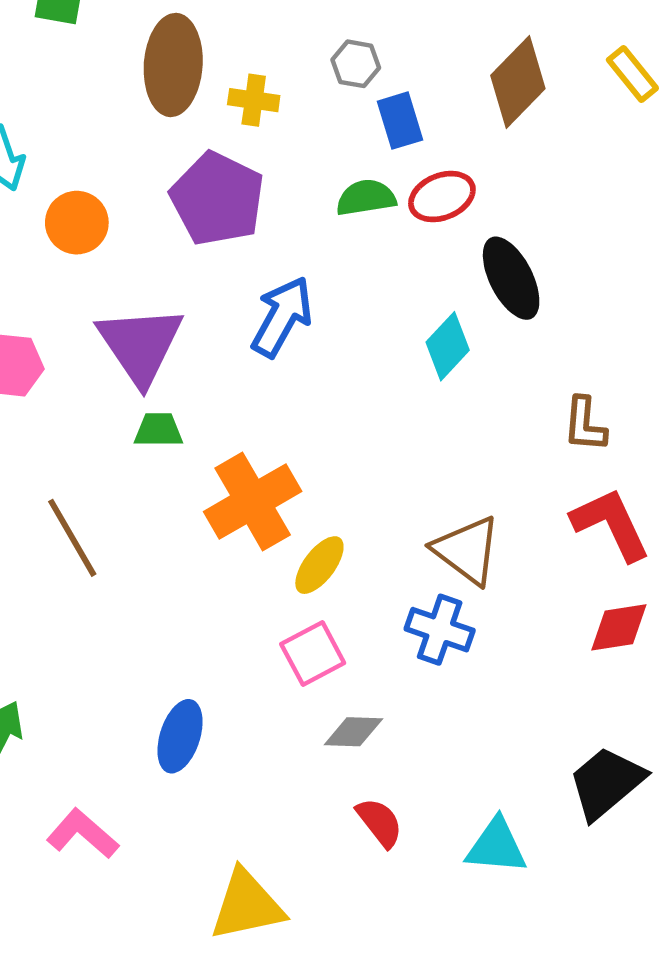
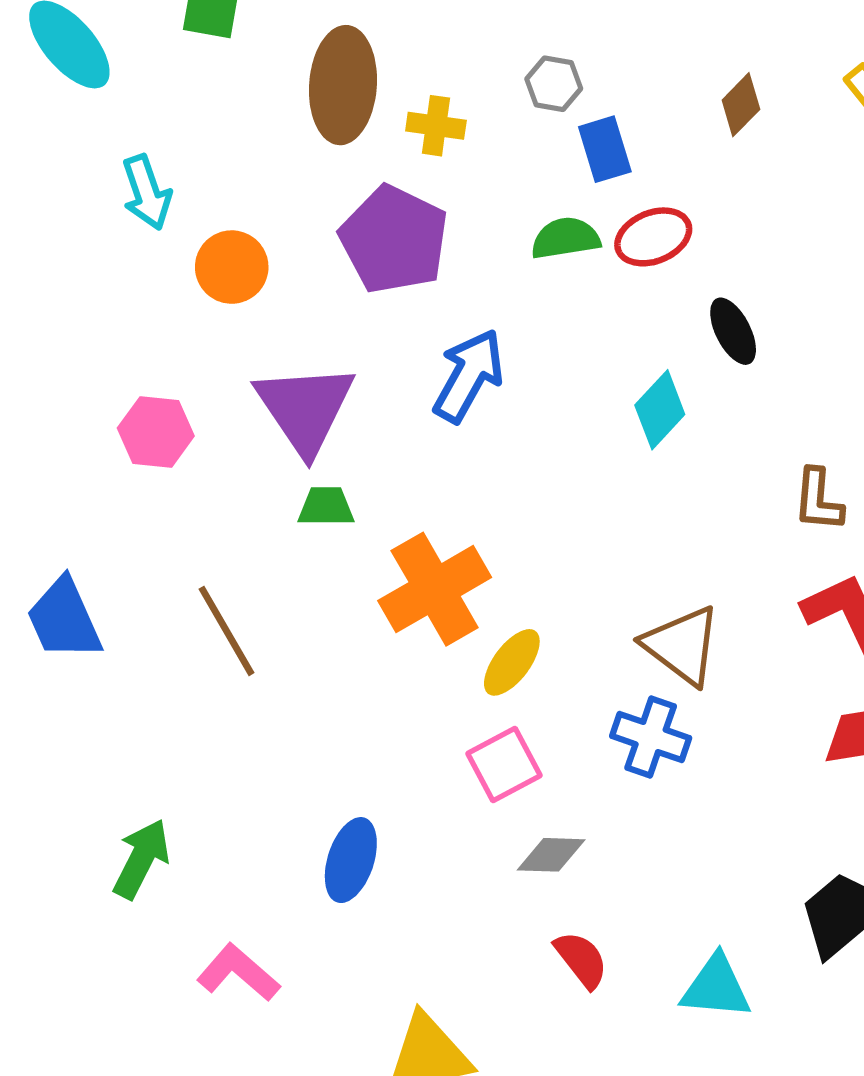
brown diamond: (518, 82) -> (741, 105), size x0.6
black ellipse: (511, 278) -> (733, 331), size x0.7

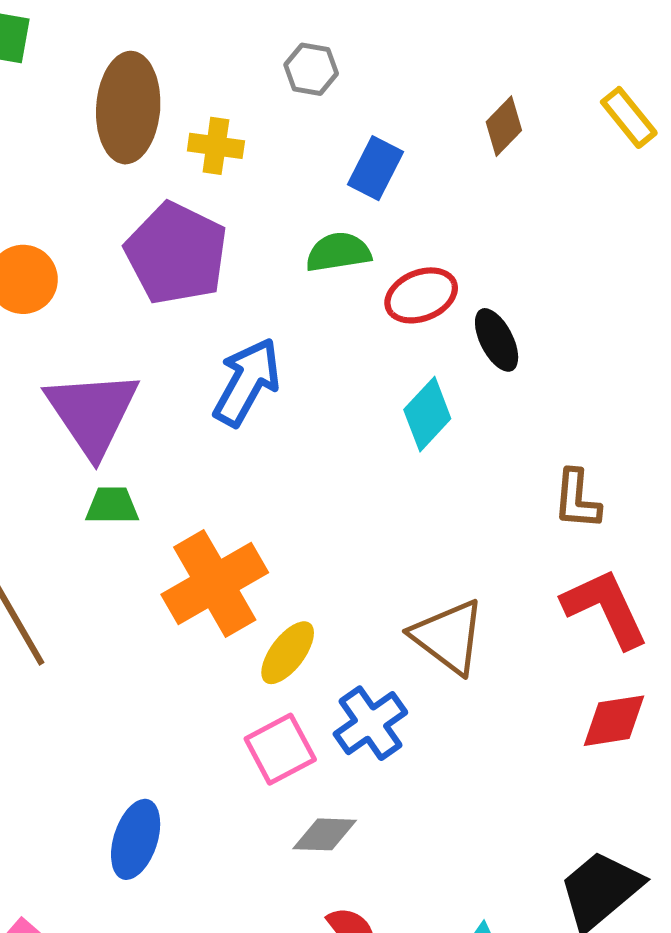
gray hexagon: (554, 84) -> (311, 69), moved
blue rectangle: (605, 149) -> (375, 168), turned 44
red ellipse: (653, 237) -> (421, 295), moved
blue cross: (651, 737) -> (370, 723), moved, turned 36

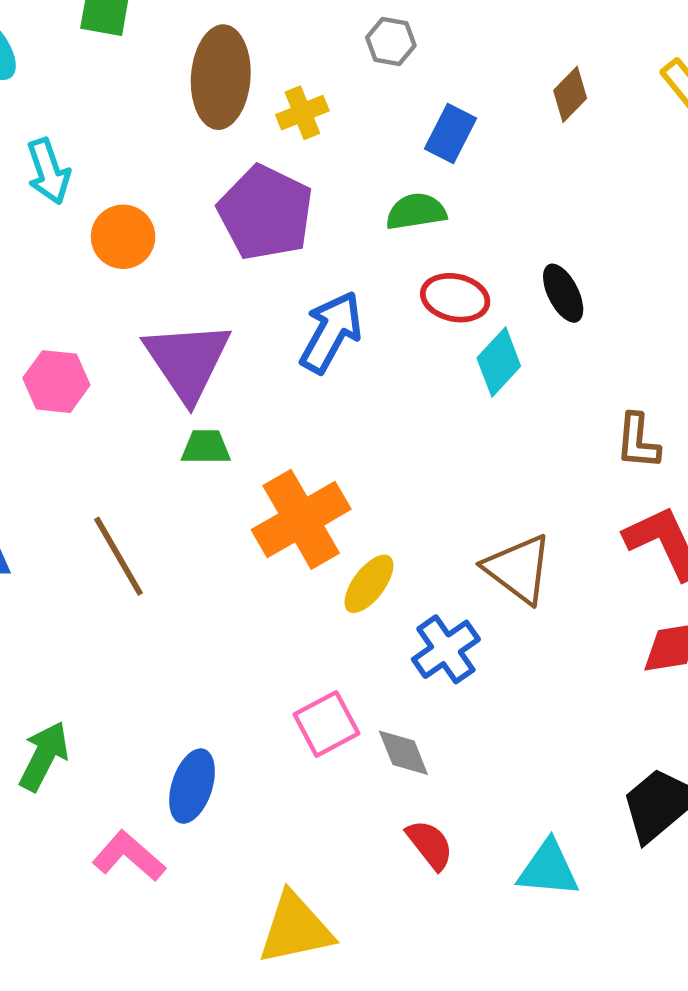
yellow cross: (216, 146) -> (302, 113), turned -30
red ellipse: (421, 295) -> (455, 298), moved, turned 34
pink square: (280, 749) -> (326, 724), moved
gray diamond: (325, 834) -> (403, 753), turned 66
blue ellipse: (136, 839) -> (192, 786), moved

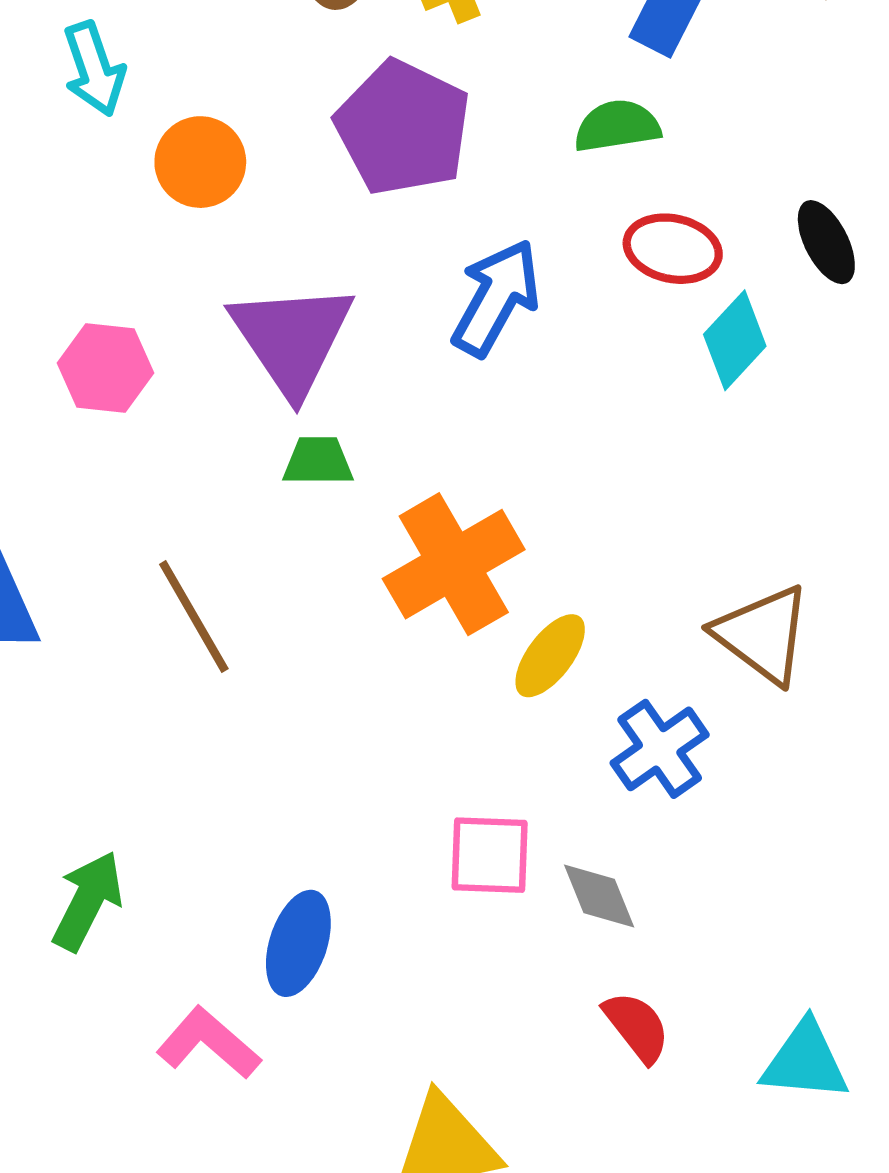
pink square: (326, 724) -> (490, 855), turned 30

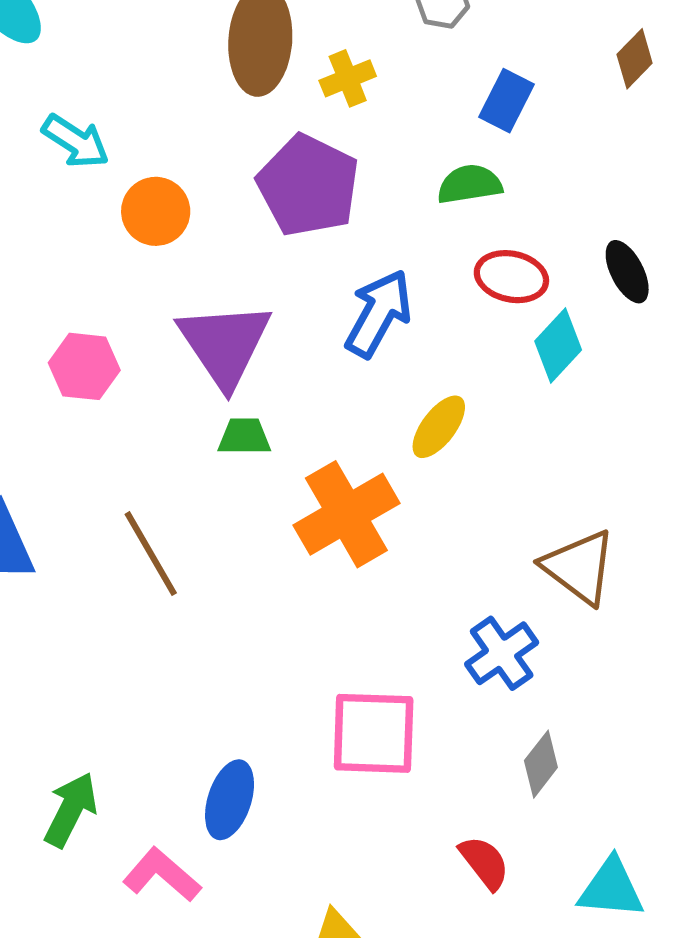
cyan arrow: (94, 69) -> (76, 141), turned -38
yellow ellipse: (550, 656) -> (439, 427), moved
pink square: (490, 855) -> (374, 733), size x1.4
gray diamond: (599, 896) -> (541, 764), moved, turned 60
green arrow: (88, 901) -> (71, 810), moved

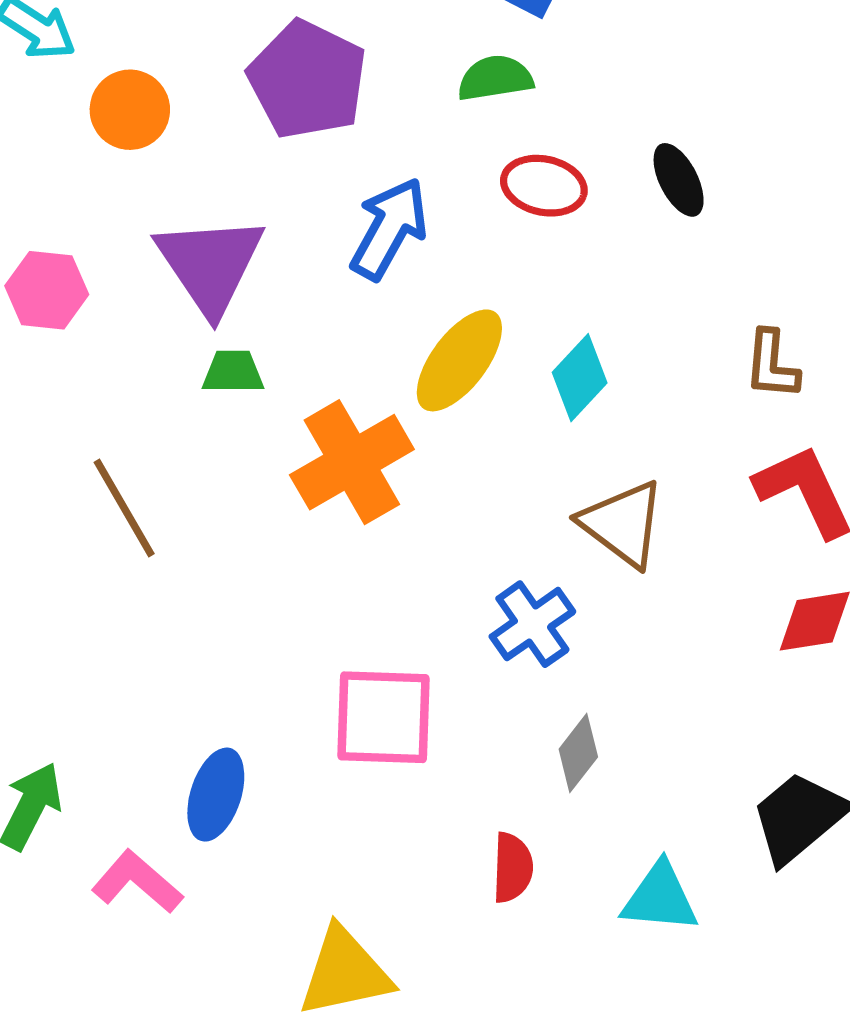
cyan diamond: (558, 346) -> (580, 378), moved
yellow ellipse: (439, 427) -> (459, 360), size x1.4
red semicircle: (484, 863) -> (512, 868), turned 40

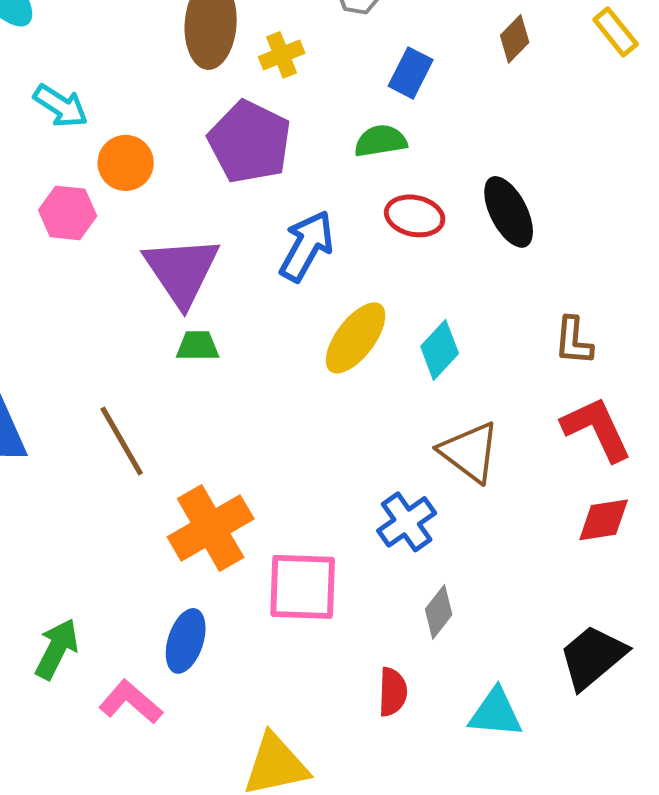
black ellipse: (679, 180) -> (509, 212), size x1.4
pink hexagon: (47, 290) -> (68, 213), moved
orange cross: (352, 462) -> (211, 528), moved

